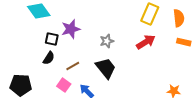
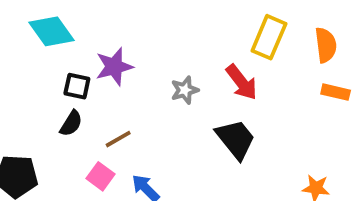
red arrow: (146, 42) -> (242, 82), moved, turned 84
black trapezoid: (106, 68) -> (236, 139), moved

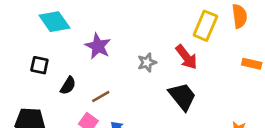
orange semicircle: (326, 45) -> (239, 16), moved
purple star: (114, 67) -> (98, 46), turned -30
black square: (77, 86) -> (39, 65), moved

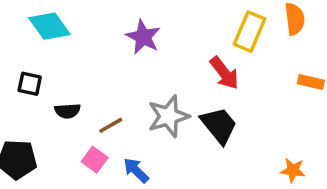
purple star: (98, 46) -> (143, 37), moved
gray star: (147, 62) -> (168, 116), moved, size x1.6
black semicircle: (68, 86) -> (67, 111), turned 54

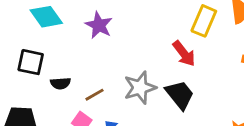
purple star: (143, 37) -> (99, 25), moved
black square: (30, 84) -> (31, 62), size x1.4

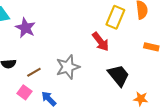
purple star: (99, 25) -> (25, 28), moved
black trapezoid: (180, 95) -> (119, 75), moved

